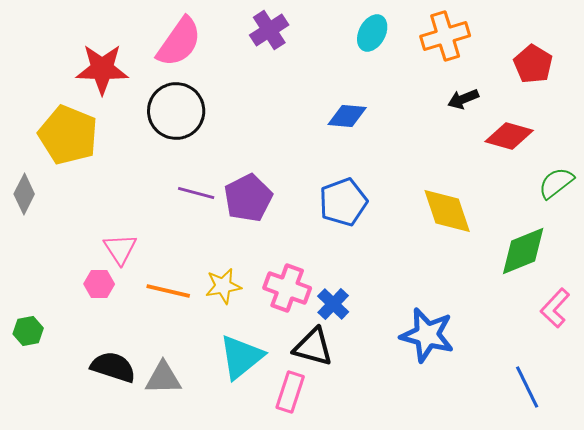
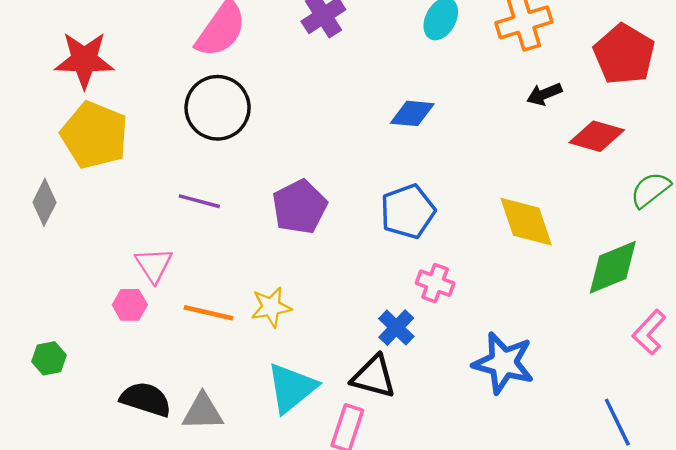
red pentagon: (533, 64) -> (624, 54), size x1.4
red star: (102, 69) -> (84, 60), moved
purple line: (196, 193) -> (199, 201), moved
pink cross: (287, 288) -> (435, 283), moved, size x0.7

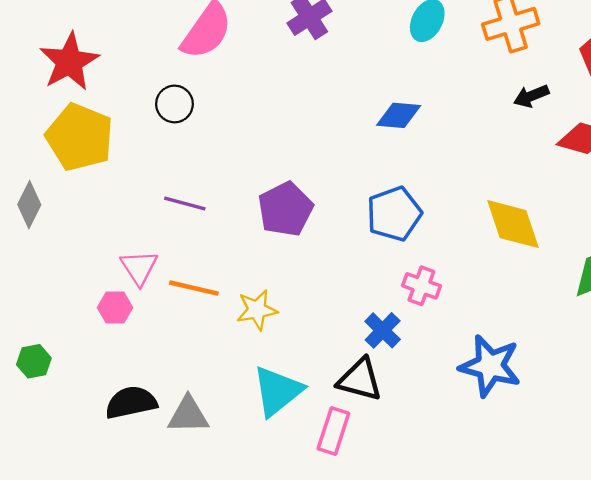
red star: (84, 60) -> (69, 62), turned -30
black circle: (218, 108) -> (174, 104), moved, size x0.6
orange line: (208, 313) -> (194, 288), moved
black semicircle: (146, 399) -> (131, 402), turned -30

